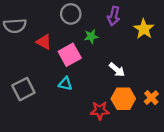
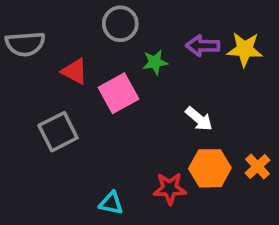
purple arrow: (114, 16) -> (203, 46), moved, turned 78
yellow star: (144, 29) -> (245, 49), turned -30
cyan triangle: (65, 84) -> (111, 203), moved
gray square: (23, 89) -> (58, 132), moved

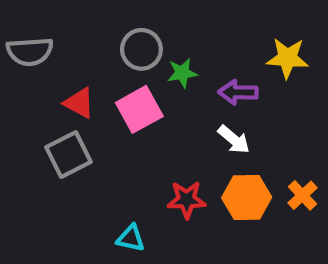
gray circle: (120, 24) -> (141, 49), moved
purple arrow: (203, 46) -> (238, 92), moved
red triangle: (75, 71) -> (79, 103), moved
red star: (170, 188) -> (187, 200), moved

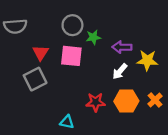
yellow star: (287, 58) -> (147, 60), moved
red triangle: (79, 103) -> (41, 53), turned 35
pink square: (139, 109) -> (71, 56), turned 35
white arrow: (234, 140) -> (120, 71), turned 91

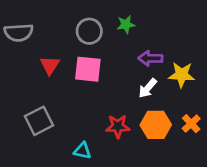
green star: (93, 37) -> (126, 24), moved
gray square: (35, 79) -> (39, 121), moved

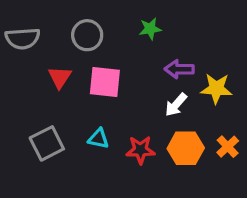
gray circle: (89, 31) -> (87, 35), moved
cyan triangle: (82, 151) -> (98, 139), moved

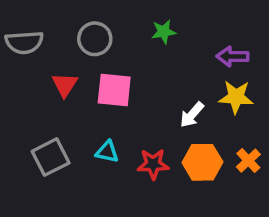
purple arrow: (179, 69) -> (232, 56), moved

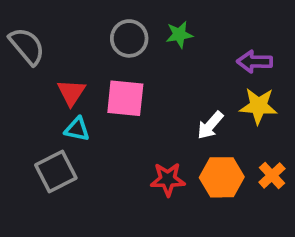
gray circle: (95, 39) -> (129, 38), moved
gray semicircle: (24, 42) -> (27, 46), turned -126
cyan triangle: (107, 152) -> (77, 129), moved

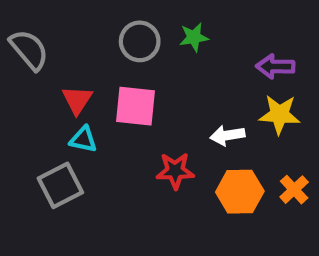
white arrow: (210, 125) -> (227, 135), turned 40
red star: (168, 179) -> (175, 171), moved

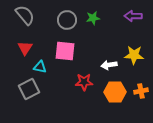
gray semicircle: (29, 50) -> (25, 15), moved
purple arrow: (275, 66) -> (133, 16), moved
red triangle: (77, 100) -> (25, 48), moved
orange cross: (294, 190) -> (141, 91), turned 32

